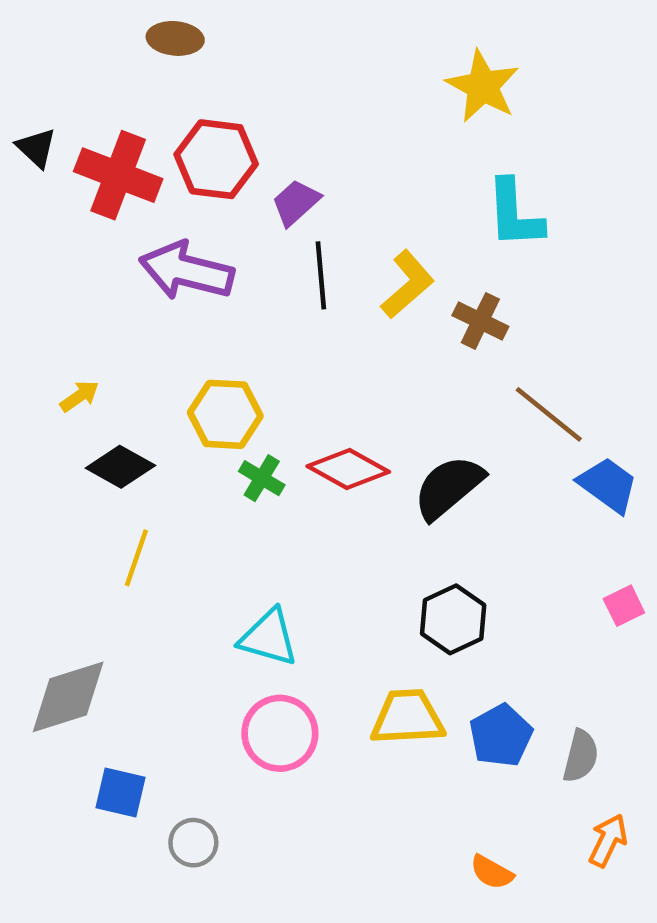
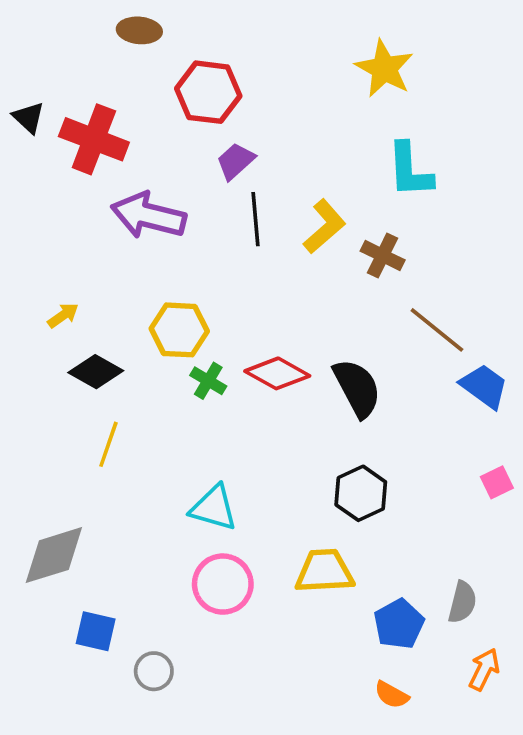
red hexagon: (216, 159) -> (208, 92), moved
black semicircle: (449, 487) -> (357, 388), turned 102
blue pentagon: (501, 736) -> (399, 624), moved

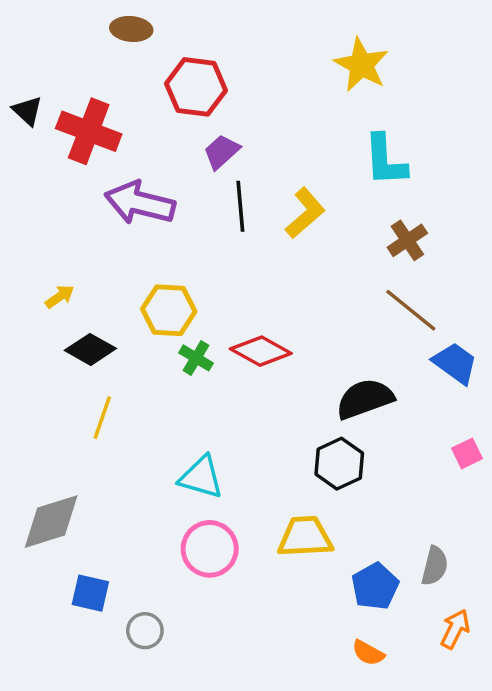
brown cross: (383, 256) -> (407, 240), moved, turned 30
black semicircle: (357, 388) -> (365, 399), moved, turned -82

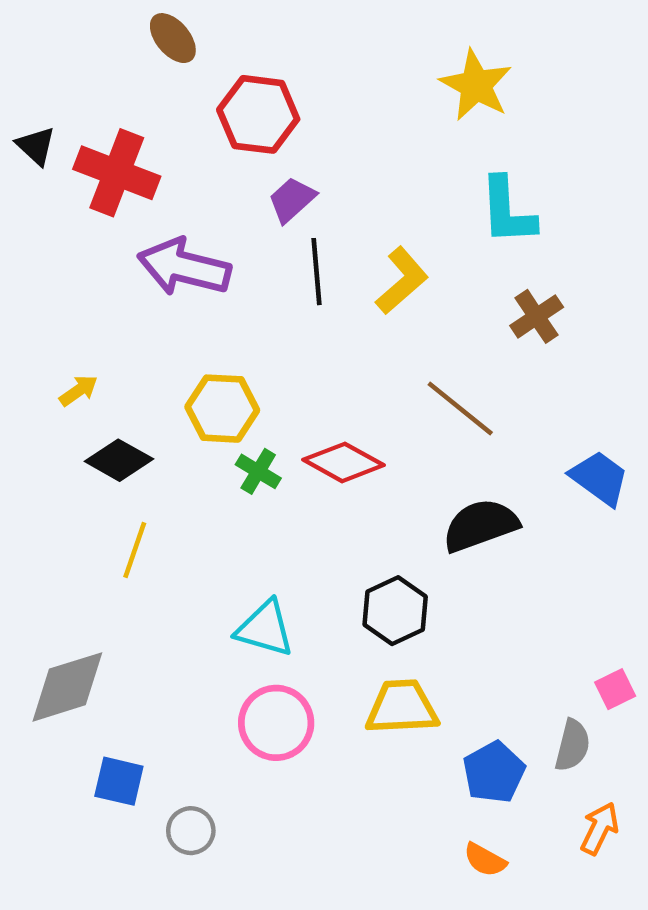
brown ellipse: (131, 29) -> (173, 38), turned 45
brown line: (411, 310) -> (460, 409), moved
pink square: (467, 453) -> (615, 689), moved
black hexagon: (339, 464) -> (395, 611), moved

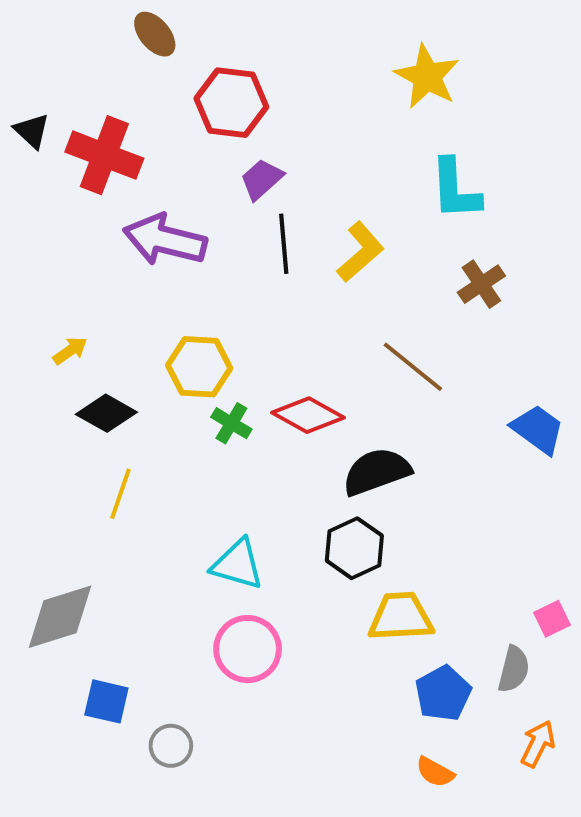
black semicircle: (480, 525) -> (377, 472), moved
yellow trapezoid: (402, 707) -> (401, 617), moved

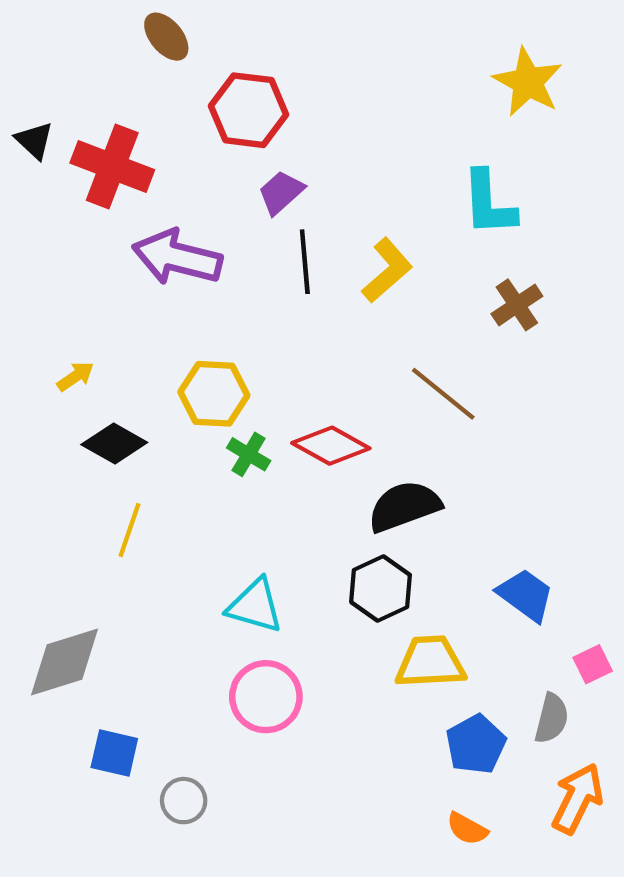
yellow star: (427, 76) -> (528, 82), moved
blue trapezoid: (538, 429) -> (526, 595), moved
orange arrow: (538, 744) -> (578, 798), size x1.4

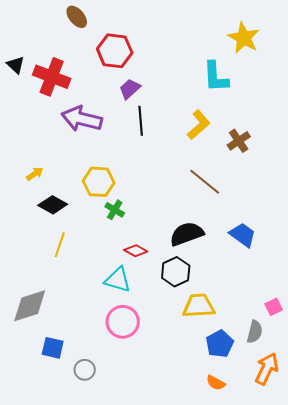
cyan L-shape: (489, 203) -> (216, 77), moved
yellow L-shape: (387, 270) -> (199, 125), moved
red diamond: (331, 446) -> (136, 251), moved, size x0.7
blue trapezoid: (526, 595) -> (243, 235), moved

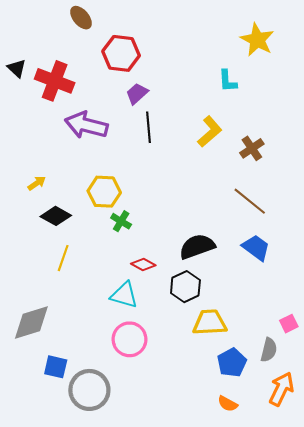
cyan L-shape: (216, 77) -> (228, 81), size x0.7
brown line: (205, 182) -> (250, 201), moved
gray circle: (85, 370) -> (89, 390), size x1.8

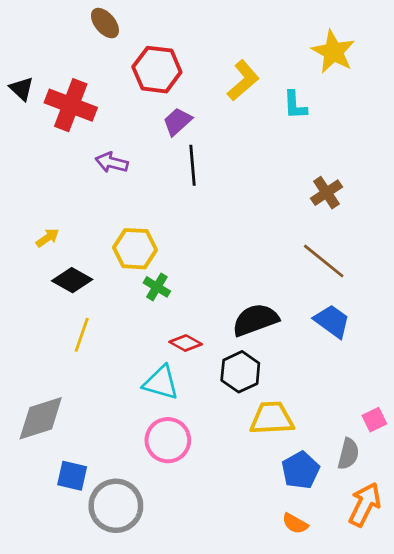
purple arrow: (86, 125) -> (112, 163), size x0.6
yellow L-shape: (210, 132) -> (243, 80), moved

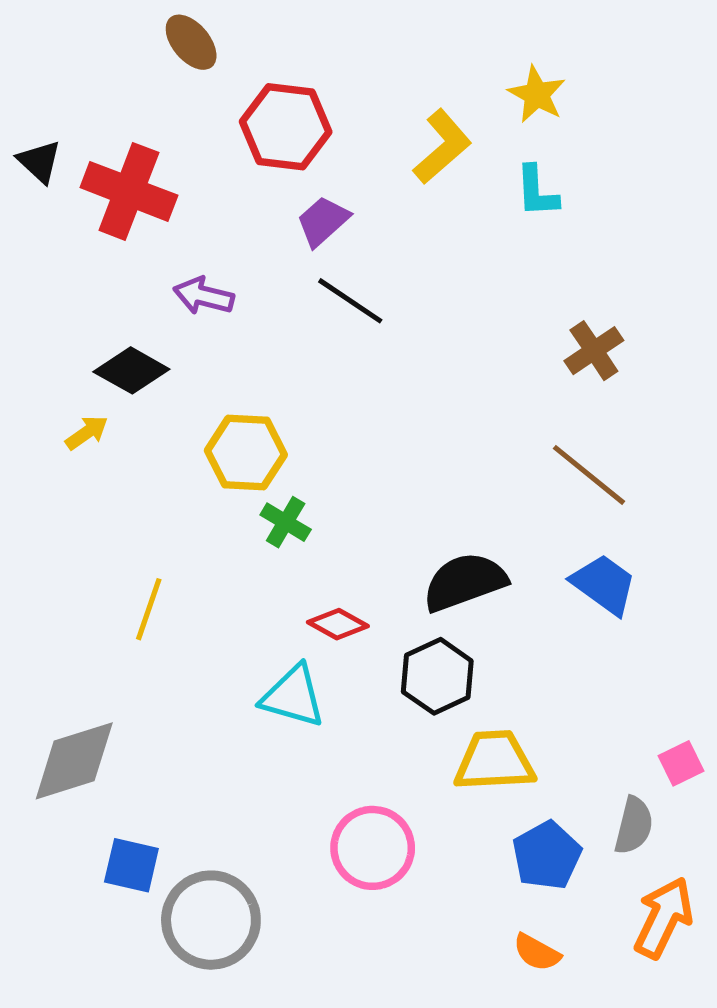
yellow star: (333, 52) -> (537, 94), moved, size x0.7
black line: (192, 165) -> (350, 301), turned -51
black diamond: (72, 280) -> (131, 370), moved
pink circle: (168, 440) -> (373, 848), moved

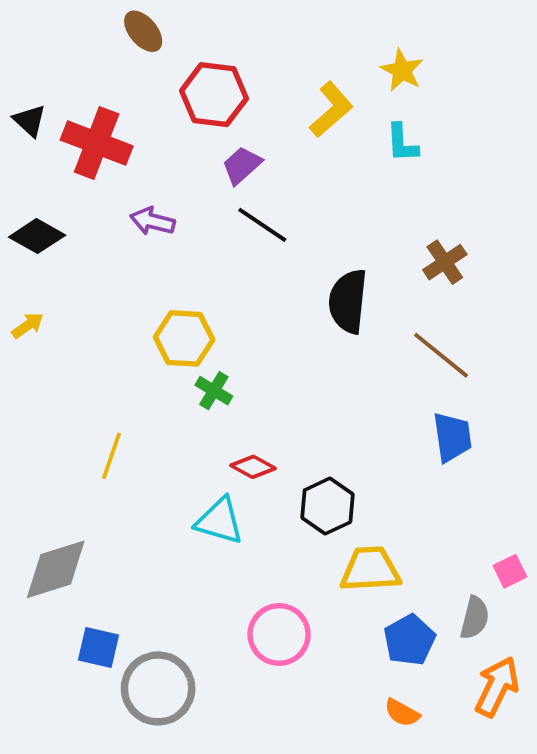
black diamond: (131, 370) -> (37, 236), moved
yellow arrow: (87, 433) -> (28, 325), moved
black semicircle: (465, 582) -> (348, 301), moved, turned -64
blue trapezoid: (604, 584) -> (452, 437), turned 46

